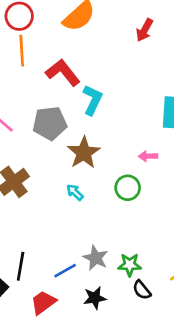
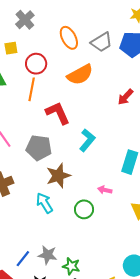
cyan L-shape: (92, 100) -> (87, 140), moved
cyan arrow: (75, 192) -> (44, 203), size x1.5
gray star: (96, 258) -> (48, 255), turned -30
blue line: (65, 271) -> (23, 259), turned -36

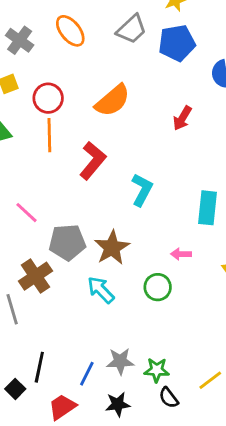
orange ellipse: (69, 38) -> (70, 31), moved
gray trapezoid: (102, 42) -> (132, 29), moved
red L-shape: (58, 113) -> (93, 161), turned 76
gray pentagon: (39, 148) -> (67, 242), moved

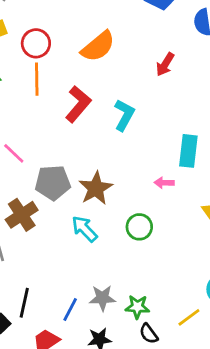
cyan L-shape: (142, 190) -> (124, 115), moved
pink arrow: (181, 254) -> (164, 183), moved

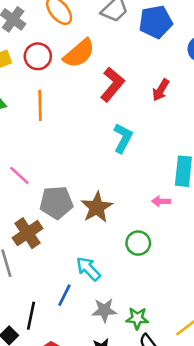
red circle: (36, 43) -> (38, 56), moved
orange semicircle: (98, 46) -> (79, 53), moved
red L-shape: (78, 104) -> (112, 84), moved
cyan arrow: (84, 229) -> (88, 269), moved
blue line: (70, 310) -> (64, 295), moved

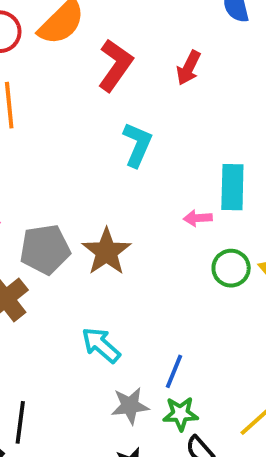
pink arrow: (161, 201) -> (198, 218), moved
green circle: (138, 243) -> (231, 268), moved
blue line: (64, 295) -> (174, 371), moved

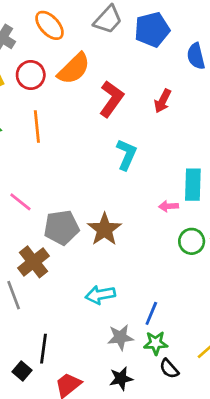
cyan arrow: (101, 345) -> (100, 295), turned -52

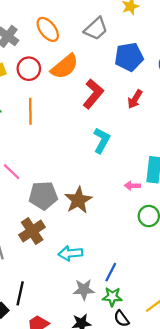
blue pentagon: (152, 30) -> (129, 57), moved
brown cross: (33, 262) -> (32, 231), moved

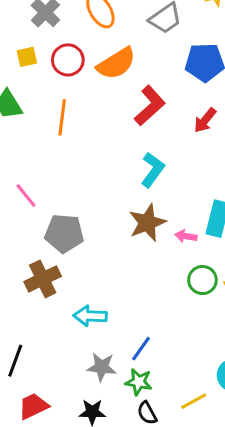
brown star: (78, 200) -> (147, 223), moved

